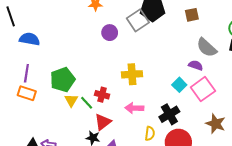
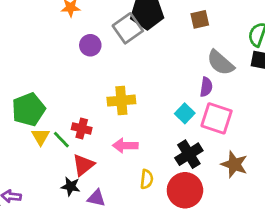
purple semicircle: (196, 65) -> (206, 87), turned 80
pink square: (203, 89) -> (217, 118), turned -35
black cross: (169, 114) -> (189, 154), moved

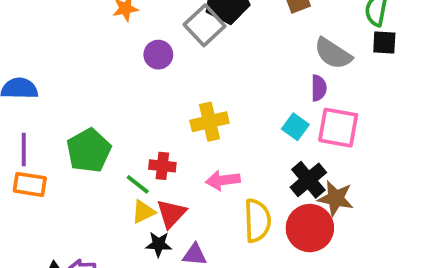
yellow triangle: (41, 137) -> (143, 212), moved, turned 42
brown star: (234, 164) -> (336, 198), moved
yellow semicircle: (147, 179) -> (257, 221), size x1.6

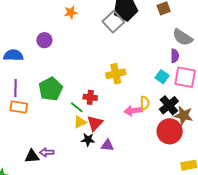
purple circle: (158, 55) -> (44, 40), moved
pink arrow: (223, 180) -> (133, 111), moved
yellow semicircle: (257, 221) -> (145, 103), moved, size x0.6

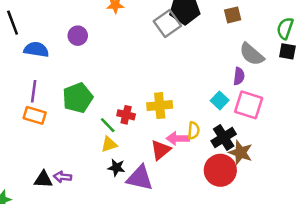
yellow cross: (116, 74) -> (160, 106), moved
red triangle: (95, 123) -> (161, 150), moved
purple triangle: (107, 145) -> (140, 178), size x1.6

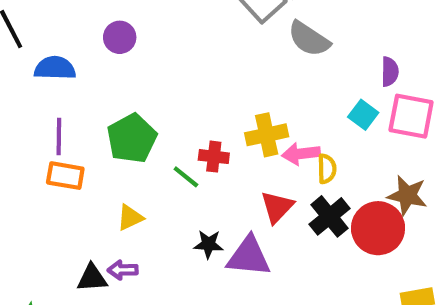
gray semicircle: (252, 54) -> (309, 39), moved
black cross: (224, 137) -> (330, 216), moved
pink arrow: (178, 138) -> (301, 154), moved
yellow triangle: (109, 144) -> (130, 218), moved

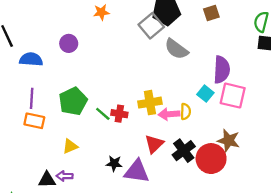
purple semicircle: (390, 72) -> (222, 70), size x1.6
yellow semicircle: (327, 169) -> (186, 112), moved
green line: (186, 177) -> (103, 114), moved

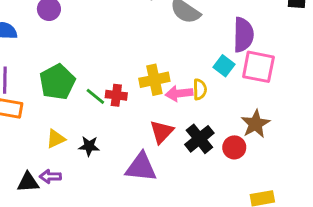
brown star: (229, 141) -> (255, 124), turned 30
red circle: (211, 159) -> (234, 147), size x0.6
black star: (114, 163) -> (89, 146), moved

